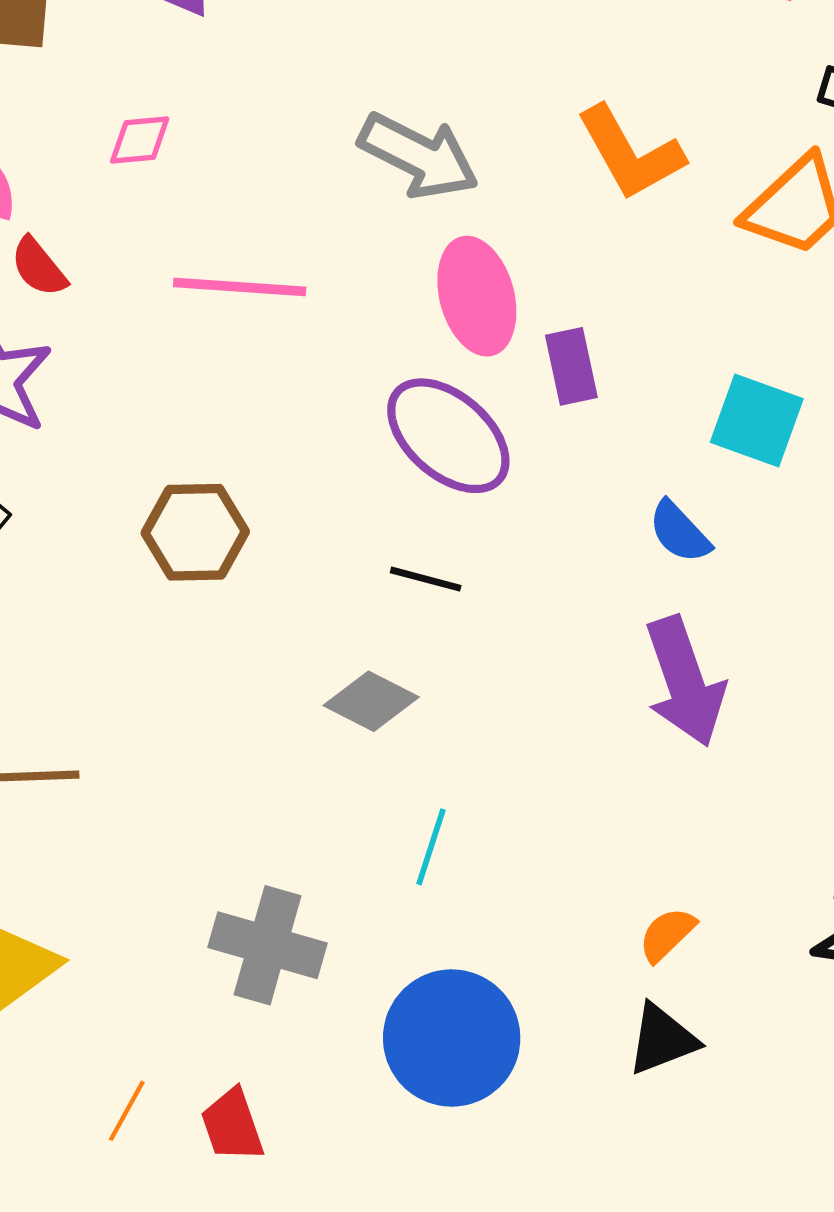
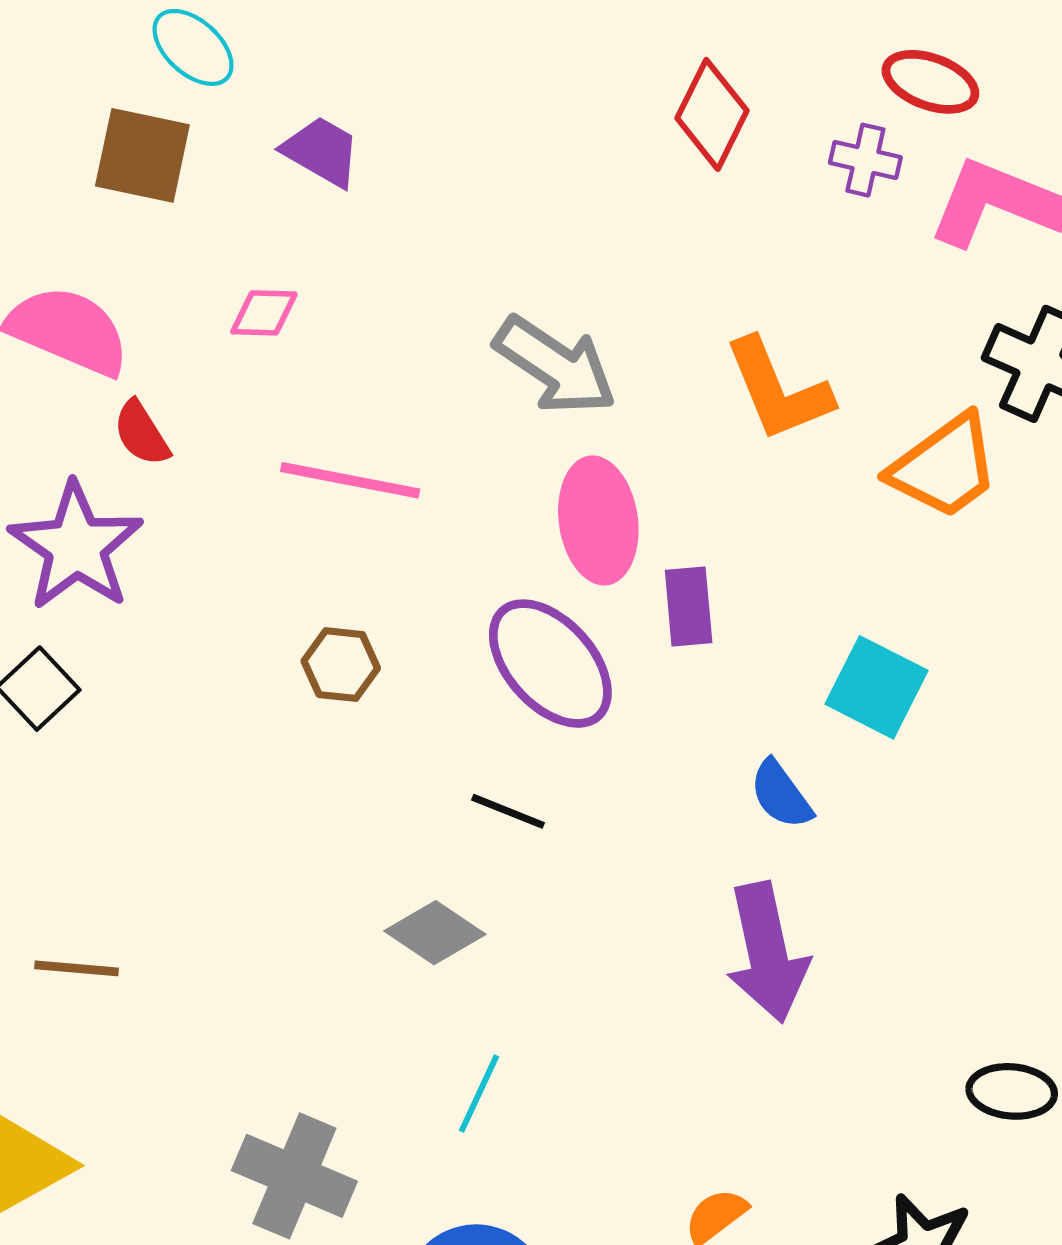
brown hexagon: (195, 532) -> (341, 665), moved, size x0.7

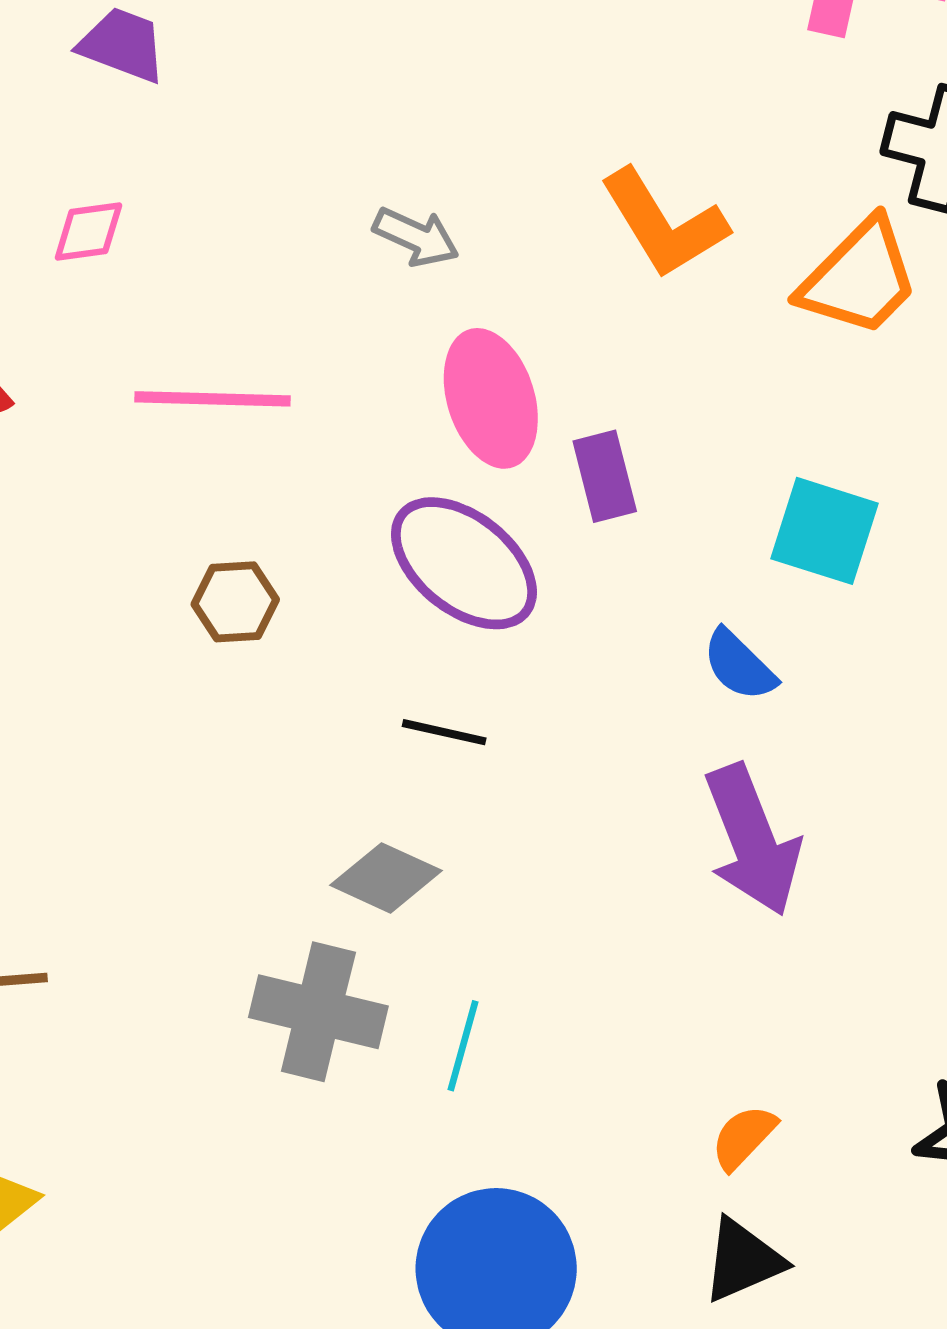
gray arrow: (555, 365) -> (416, 237), size x0.6
gray cross: (294, 1176) -> (318, 1012), moved

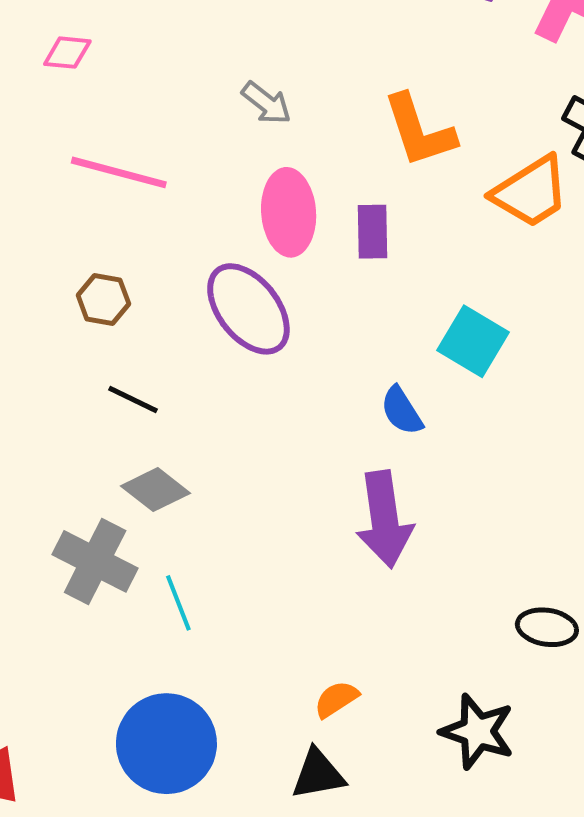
purple rectangle: (605, 476) -> (373, 232), moved
black line: (444, 732) -> (133, 400), moved
cyan line: (463, 1046) -> (178, 603), turned -50

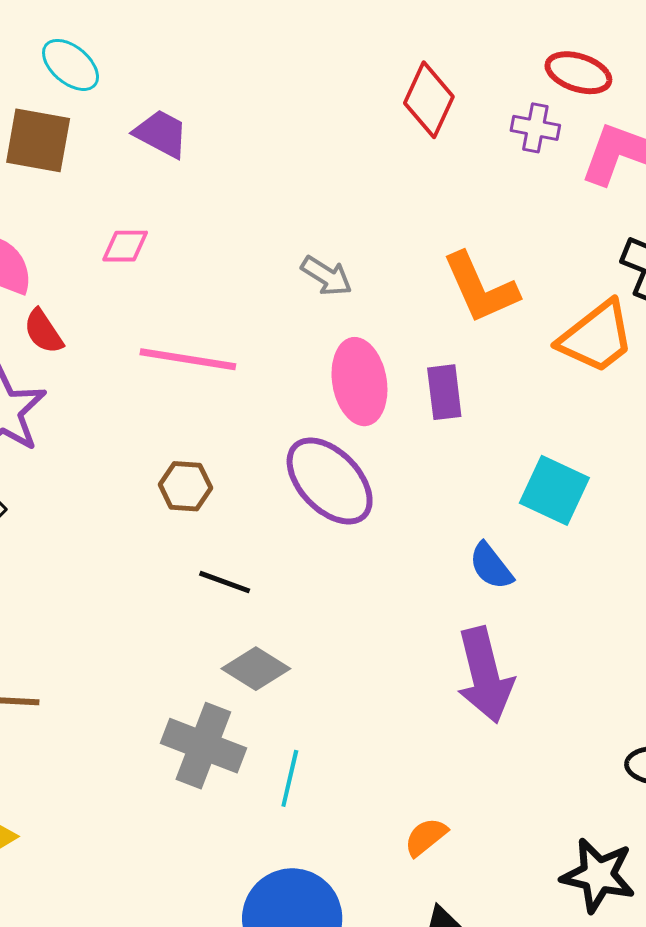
cyan line: (178, 603) -> (290, 778), turned 40
orange semicircle: (336, 699) -> (426, 837), moved

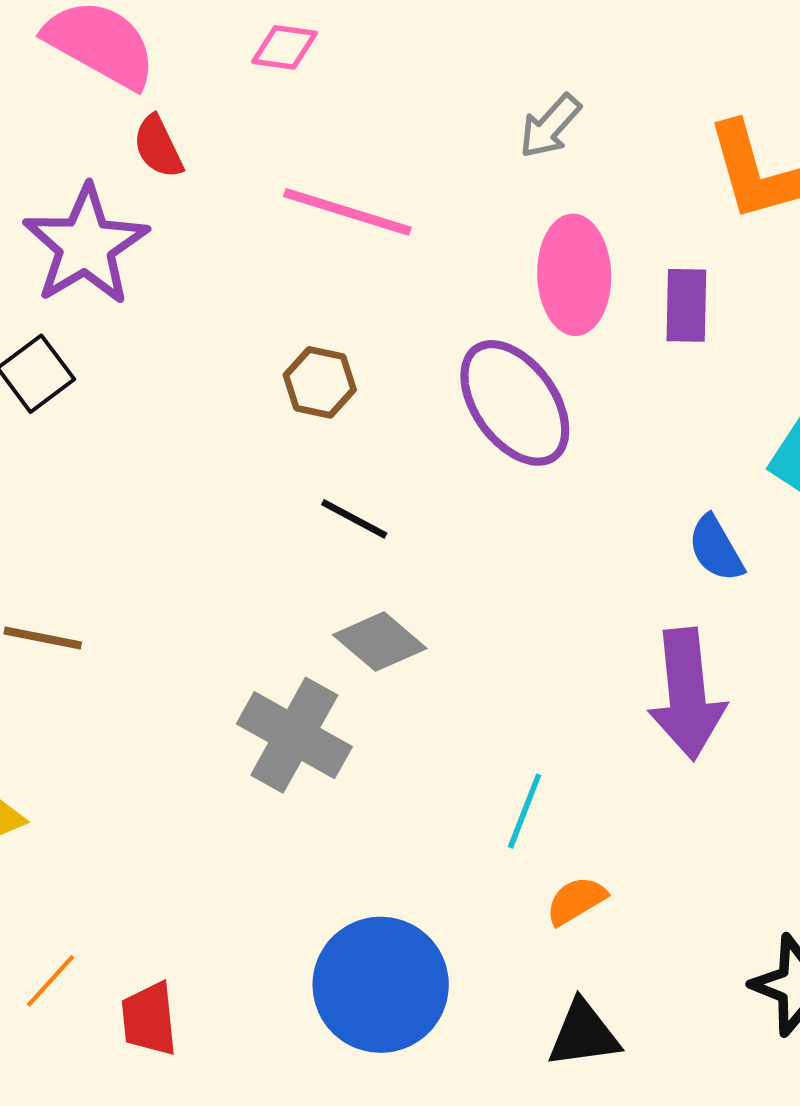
gray arrow: (327, 276) -> (550, 126), turned 92
cyan line: (290, 778) -> (525, 811), moved

